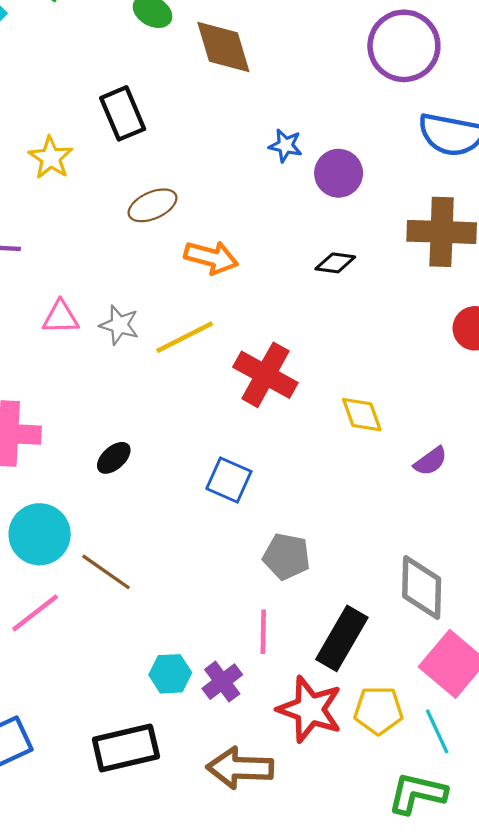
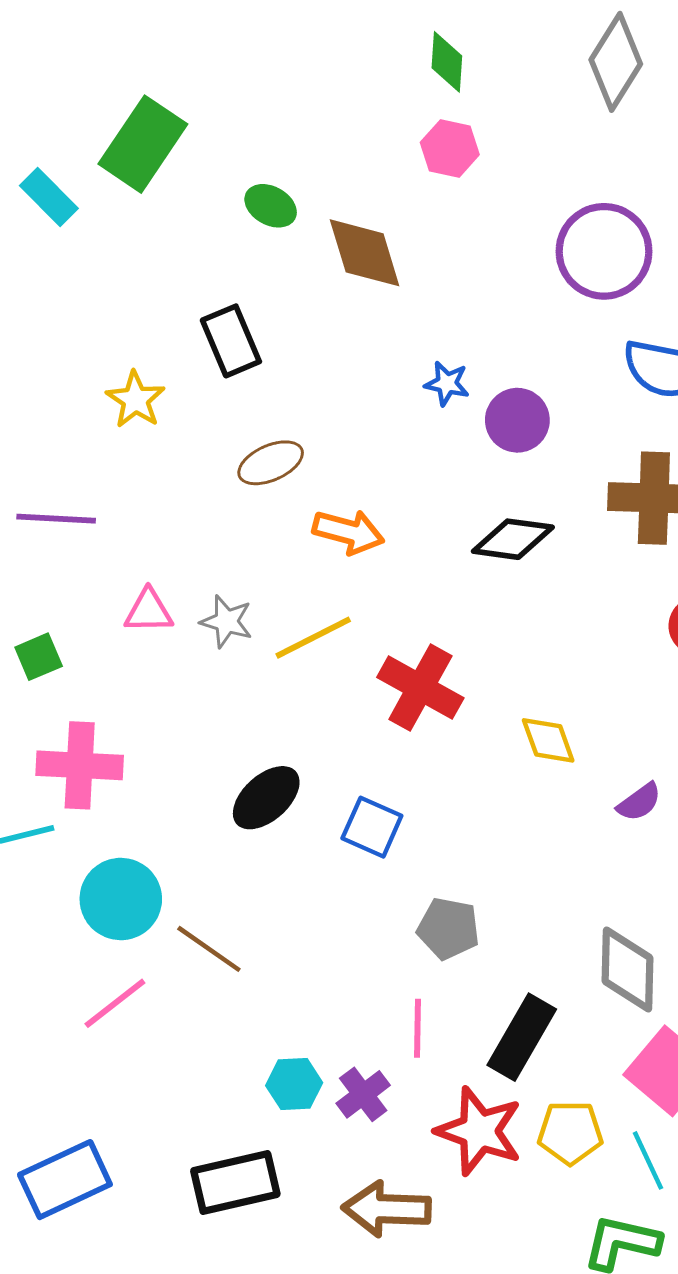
black diamond: (335, 263) -> (513, 539), size x1.5
black ellipse: (114, 458) -> (266, 798), moved, size x1.5

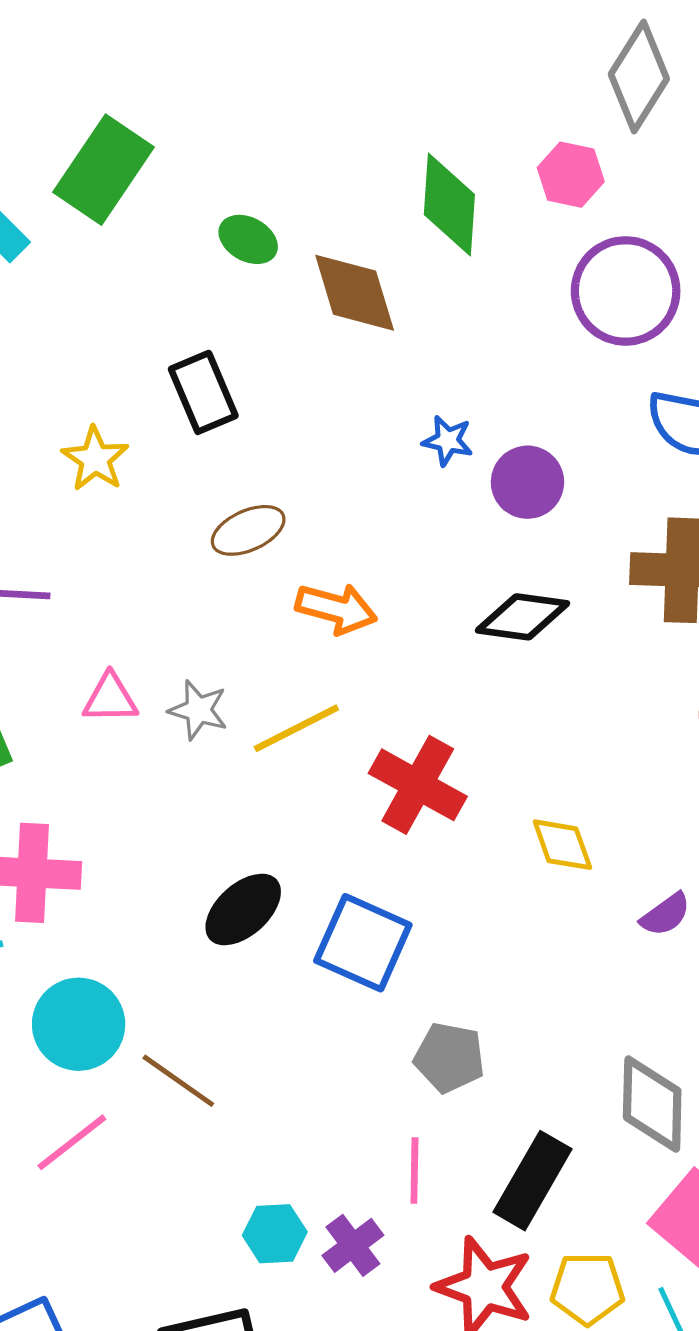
green diamond: (447, 62) -> (449, 205), moved, size x1.5
pink hexagon: (450, 149) -> (571, 175), moved
blue square: (372, 827) -> (363, 943), size x1.4

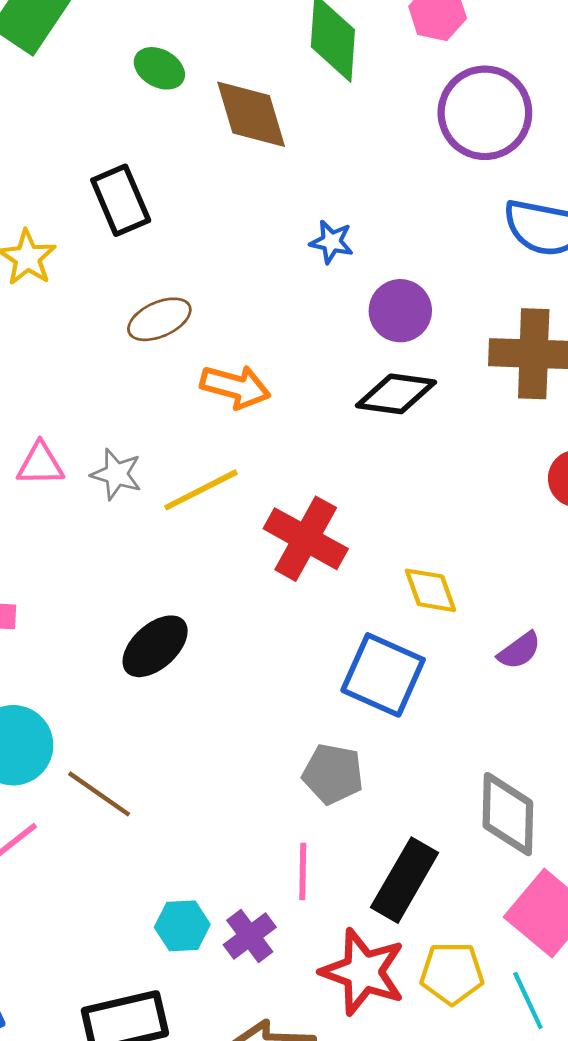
purple circle: (527, 482) -> (400, 311), moved
blue square: (363, 943) -> (383, 675), moved

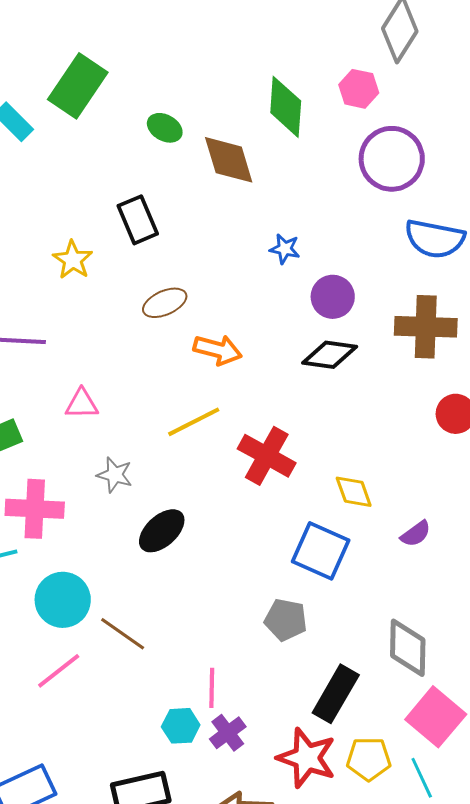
gray star: (116, 474) -> (115, 475), moved
pink line: (303, 871) -> (212, 688), moved

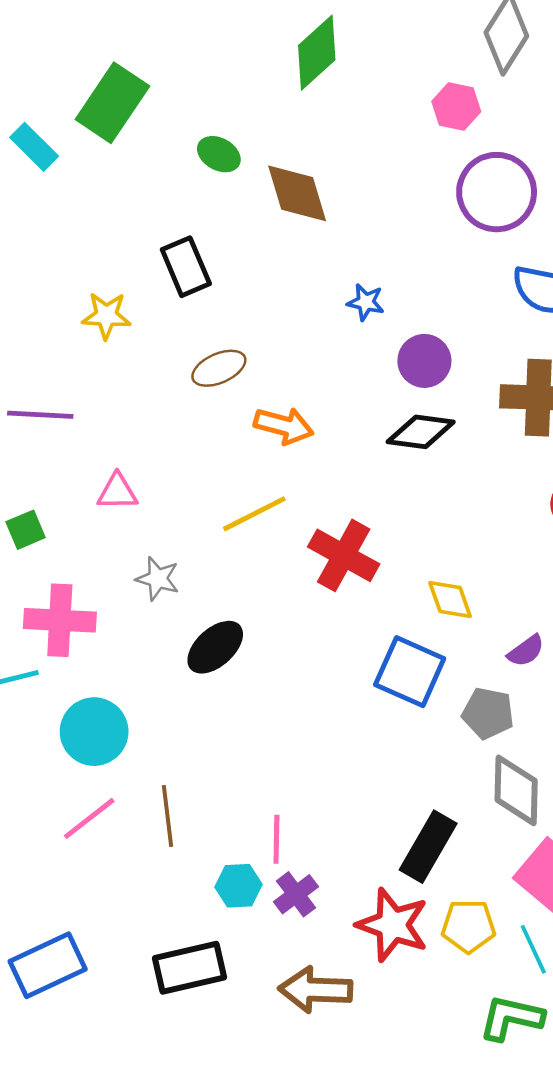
green diamond: (286, 107) -> (317, 53), moved, turned 44
yellow star: (73, 260) -> (106, 316), turned -30
gray pentagon: (286, 620) -> (488, 713), moved
brown line: (123, 634) -> (167, 816), moved, turned 48

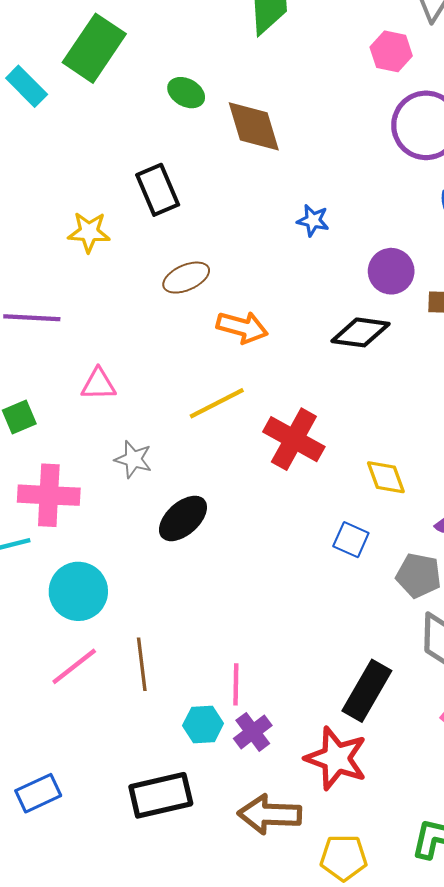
purple circle: (424, 361) -> (391, 271), moved
blue square: (410, 672) -> (351, 540), size x0.6
yellow pentagon: (468, 926) -> (344, 858), moved
blue rectangle: (48, 965) -> (38, 793), size x0.7

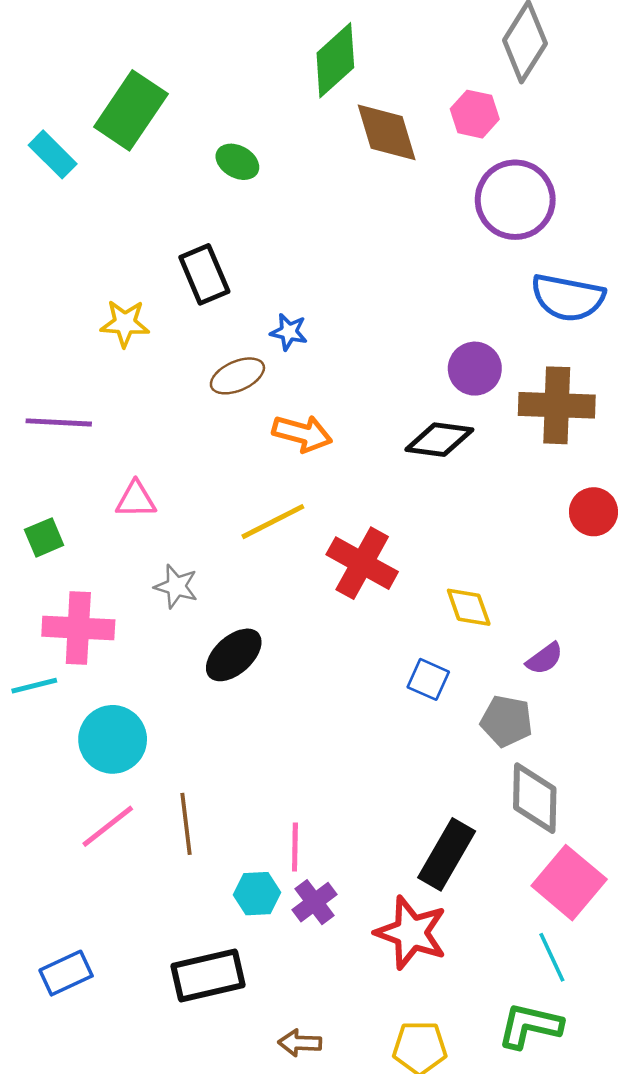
brown diamond: (254, 126) -> (387, 132), moved
blue star: (313, 220) -> (289, 332), moved
brown arrow: (270, 814) -> (300, 1043), moved, size x0.6

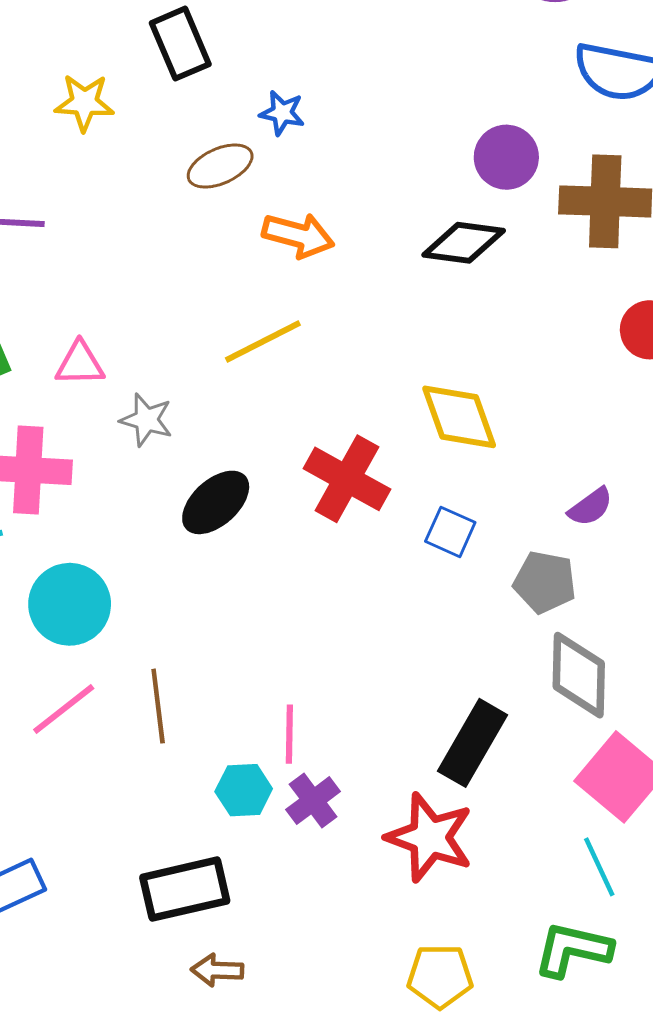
pink triangle: (136, 500) -> (80, 364), moved
red cross: (362, 563) -> (347, 479), moved
yellow diamond: (469, 607) -> (459, 417), moved, size x1.4
brown arrow: (300, 1043) -> (217, 970), moved

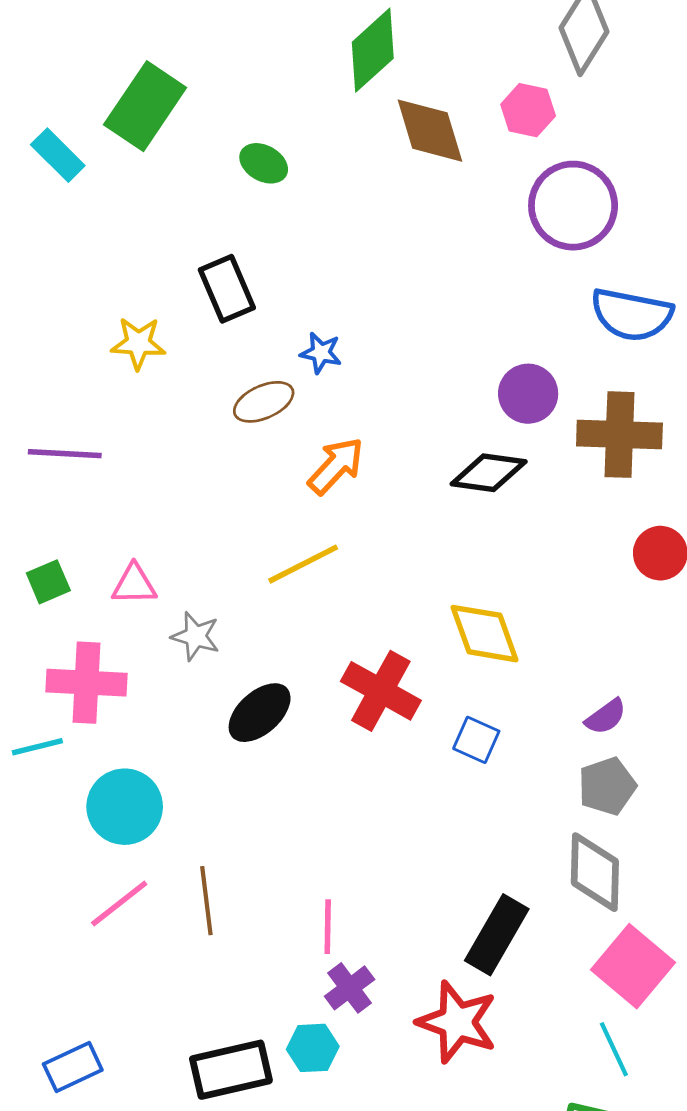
orange arrow: (298, 235) -> (336, 466), turned -62
gray pentagon: (545, 582) -> (607, 786), moved, turned -30
cyan hexagon: (244, 790) -> (313, 1048), moved

